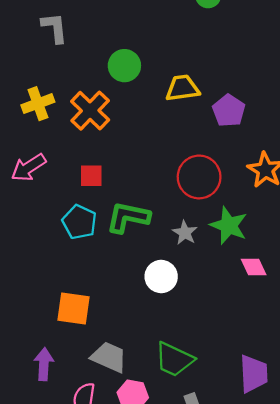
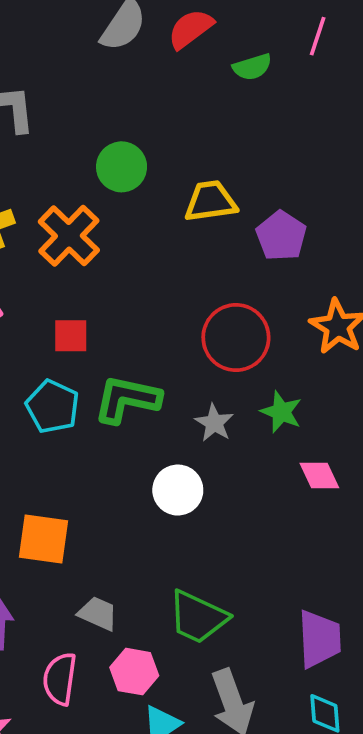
green star: (229, 226) -> (281, 412), size x0.7
gray trapezoid: (109, 357) -> (98, 613), size x0.7

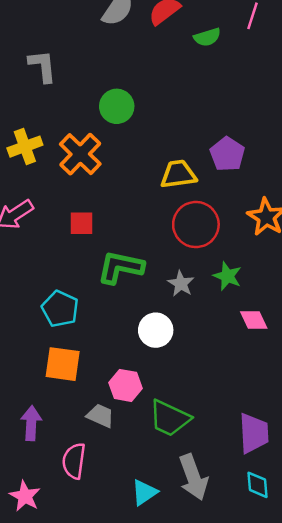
yellow trapezoid: (210, 201) -> (178, 174), moved
cyan pentagon: (53, 407) -> (60, 309), moved
pink hexagon: (134, 672) -> (125, 385), moved

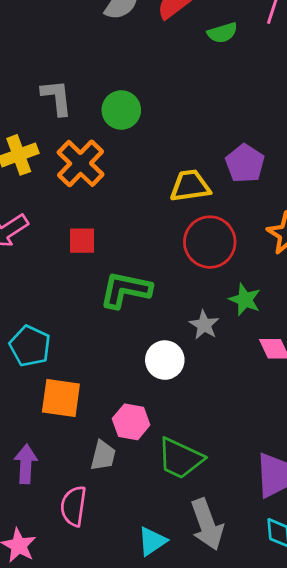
gray L-shape: (43, 66) -> (57, 97), moved
gray star: (181, 284) -> (204, 325), moved
cyan pentagon: (60, 309) -> (30, 346), moved
gray trapezoid: (100, 416) -> (103, 456), turned 80

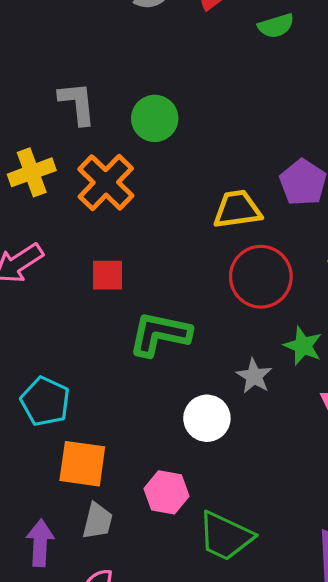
gray trapezoid: (103, 456) -> (97, 521), moved

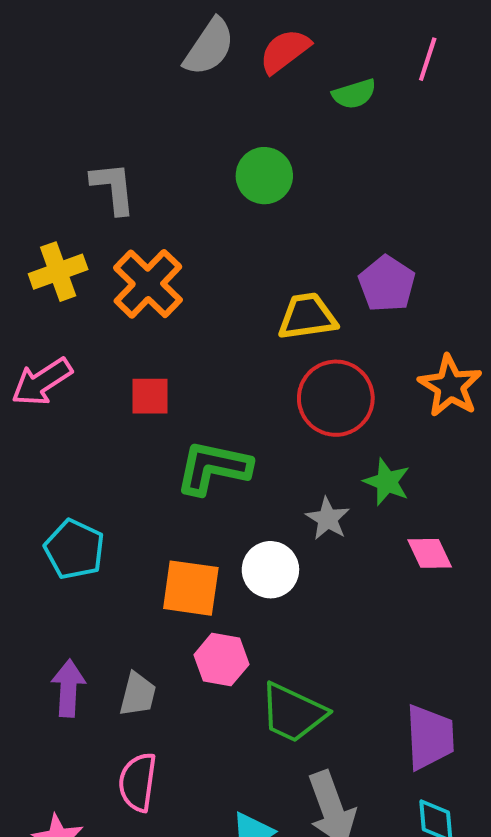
green circle: (155, 118) -> (264, 176), moved
orange square: (82, 464) -> (191, 588), moved
purple arrow: (40, 543) -> (68, 688), moved

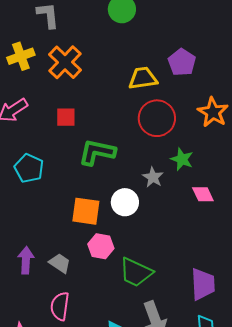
cyan pentagon: (74, 549) -> (29, 168), moved
gray trapezoid: (138, 694) -> (60, 263), turned -70

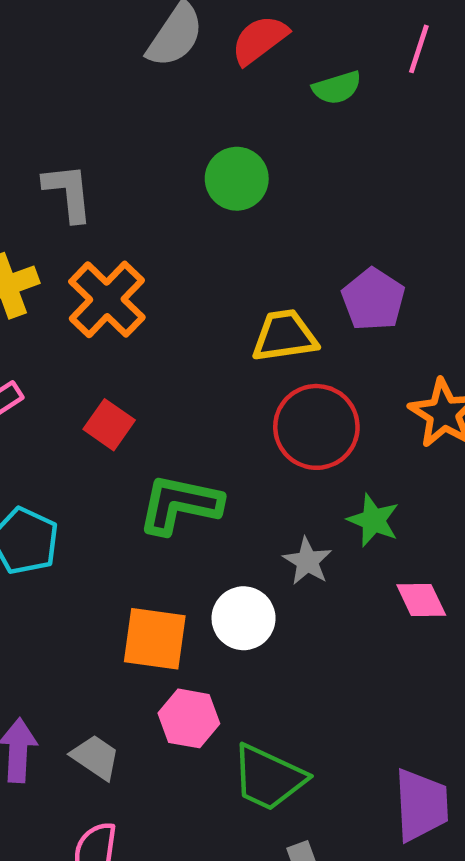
red square: (66, 117) -> (109, 425), turned 35

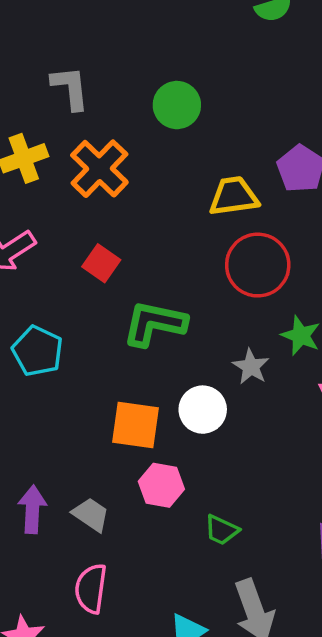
green circle: (237, 179) -> (177, 105), moved
green trapezoid: (269, 778) -> (222, 530), size x0.6

